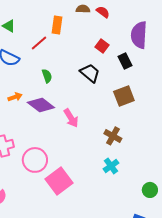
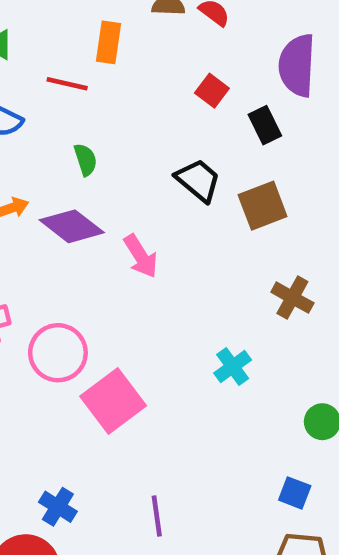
red line: (39, 43) -> (67, 84), turned 54
black trapezoid: (90, 73) -> (198, 180), moved
brown cross: (113, 136) -> (292, 298), moved

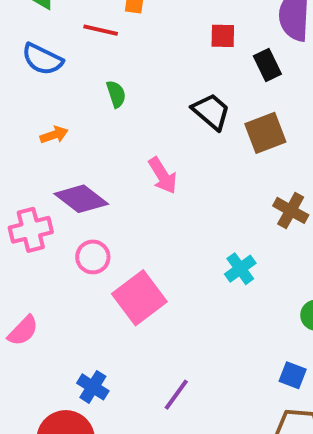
red square: (212, 91) -> (223, 36), turned -36
purple diamond: (72, 226) -> (81, 199), moved
pink circle: (58, 353) -> (93, 257), size x0.7
purple line: (157, 516) -> (176, 395), turned 44

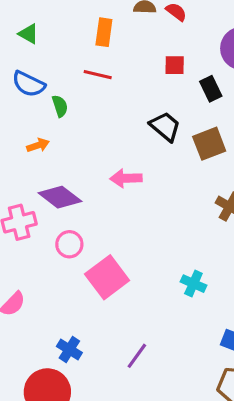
red line: (101, 30) -> (98, 75), moved
green semicircle: (116, 94) -> (60, 106), moved
pink arrow: (163, 176) -> (126, 178), turned 120
cyan cross: (240, 269) -> (193, 284), moved, turned -30

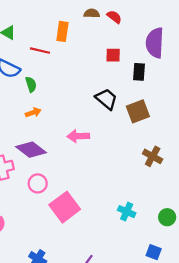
red line: (98, 75) -> (40, 51), moved
black rectangle: (211, 89) -> (139, 72), turned 30
orange arrow: (38, 145) -> (33, 113), moved

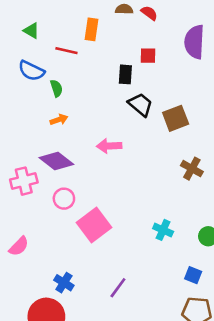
black rectangle: (139, 72) -> (125, 74), moved

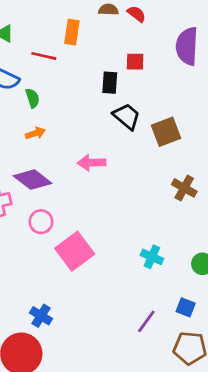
purple line: (118, 288) -> (146, 321), moved

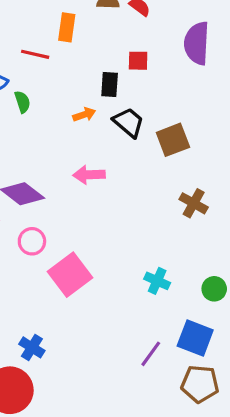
orange arrow: (35, 133) -> (84, 115), moved
blue square: (186, 307) -> (195, 338), size x1.6

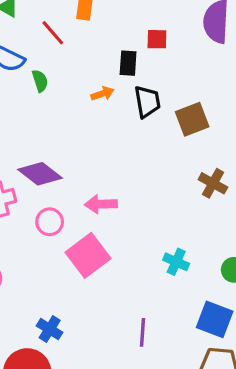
red line: (35, 54) -> (53, 33), turned 36
black trapezoid: (129, 122) -> (147, 102), turned 40
pink arrow: (89, 175) -> (101, 204), moved
purple line: (151, 354) -> (142, 332), moved, turned -32

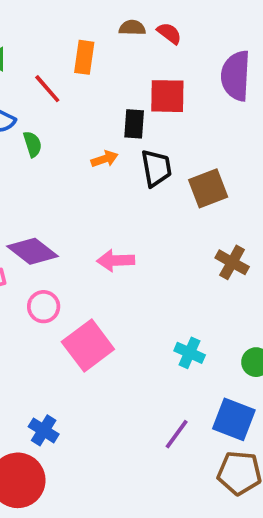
red square: (157, 39) -> (167, 96), size x1.5
pink arrow: (101, 204) -> (116, 260), moved
purple line: (142, 332) -> (177, 434), moved, turned 32

